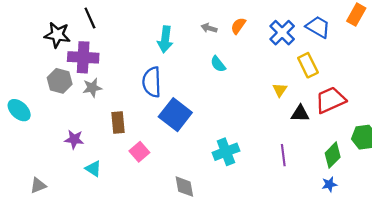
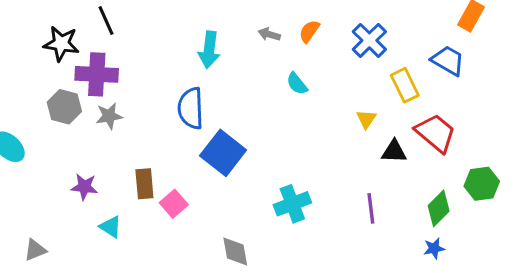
blue trapezoid: (318, 27) -> (448, 61), moved
cyan semicircle: (218, 64) -> (297, 84), moved
red trapezoid: (330, 100) -> (436, 133), turned 64
brown rectangle: (118, 123) -> (144, 184), moved

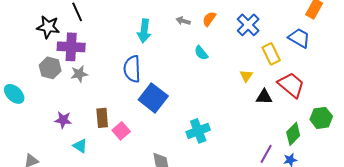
purple line: (371, 208) -> (266, 154), moved, turned 36

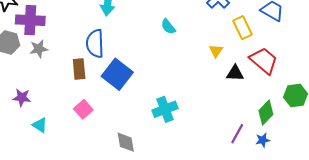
brown rectangle: (102, 118) -> (79, 69), moved

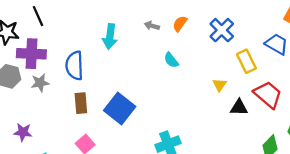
blue semicircle: (95, 44) -> (74, 66), moved

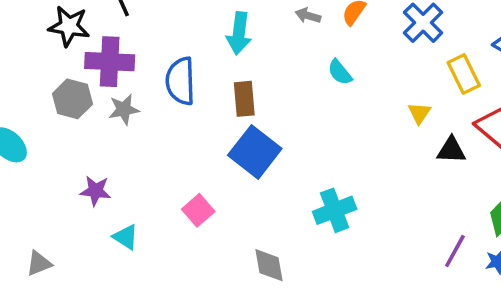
brown rectangle: (81, 103) -> (244, 99), moved

